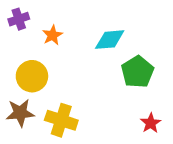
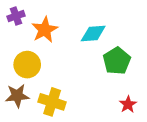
orange star: (52, 35) -> (45, 30), size x1.5

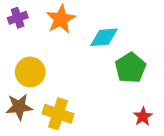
orange star: (45, 30) -> (61, 19), moved

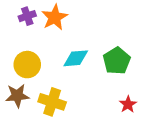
purple cross: (18, 18) -> (27, 16), moved
cyan diamond: (104, 37) -> (76, 58), moved

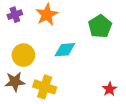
purple cross: (27, 16) -> (15, 15), moved
green pentagon: (117, 61) -> (100, 26), moved

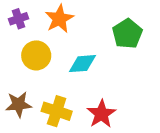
yellow circle: (23, 55) -> (36, 55), moved
red star: (110, 89) -> (101, 114), moved, size x1.5

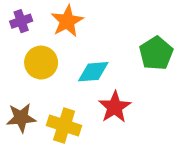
green pentagon: (127, 34) -> (156, 53), moved
red star: (101, 114) -> (115, 107), moved

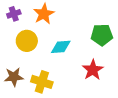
green pentagon: (156, 53) -> (102, 35), turned 30
red star: (115, 107) -> (93, 70), moved

